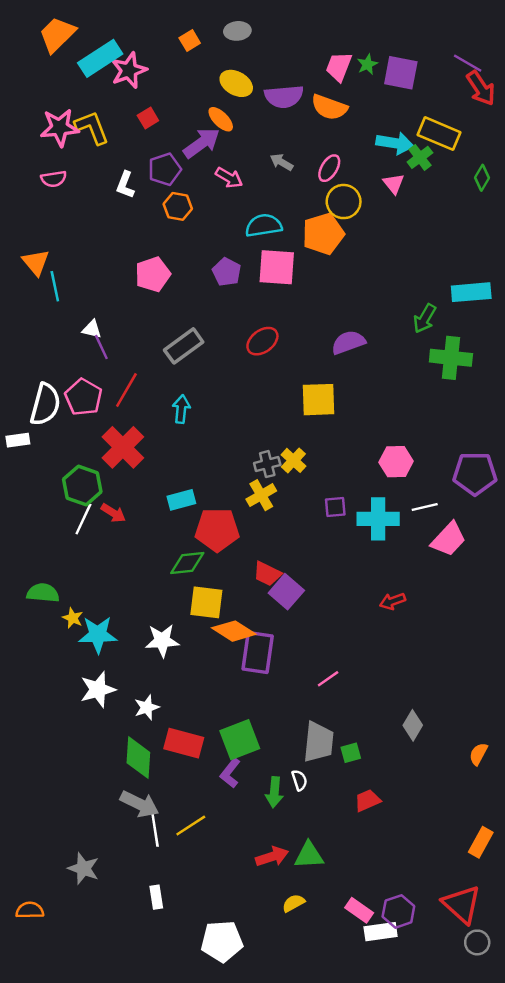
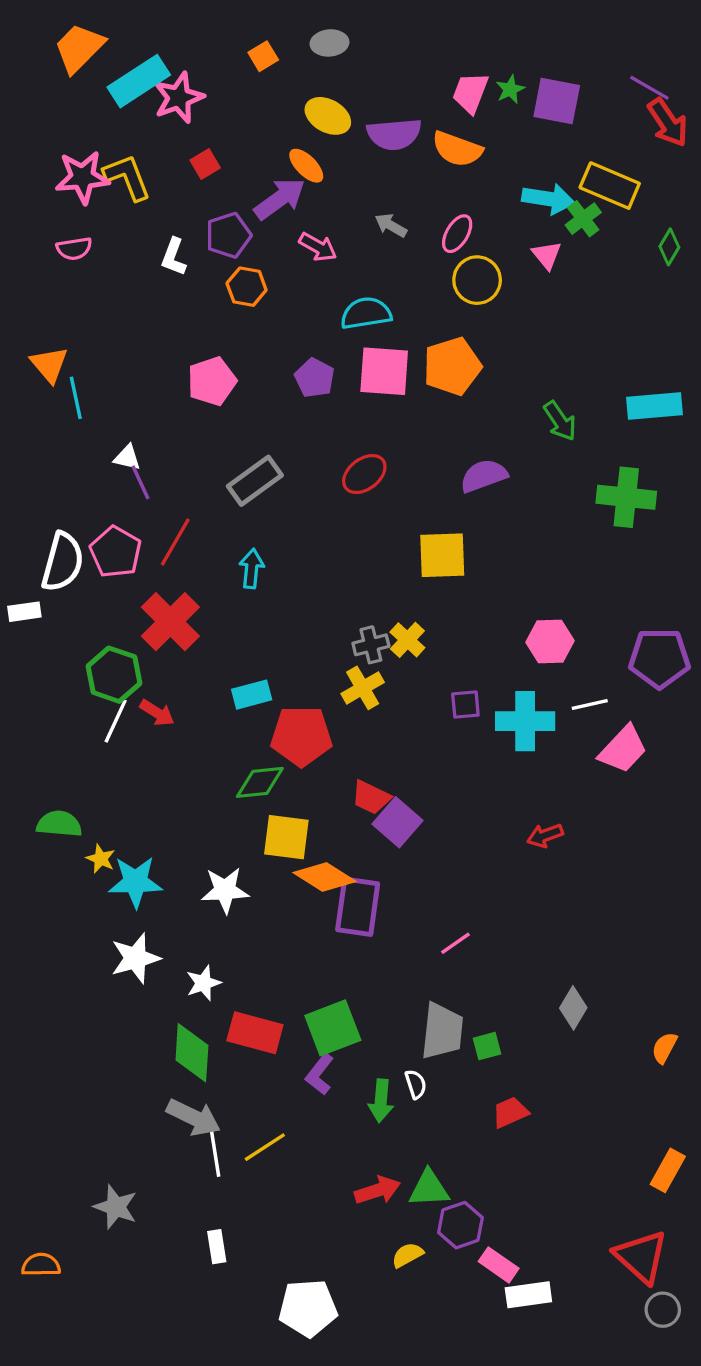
orange pentagon: (323, 234) -> (452, 366), moved
green arrow: (425, 318) -> (560, 421), moved, turned -64
purple hexagon: (398, 911) -> (460, 1225), moved

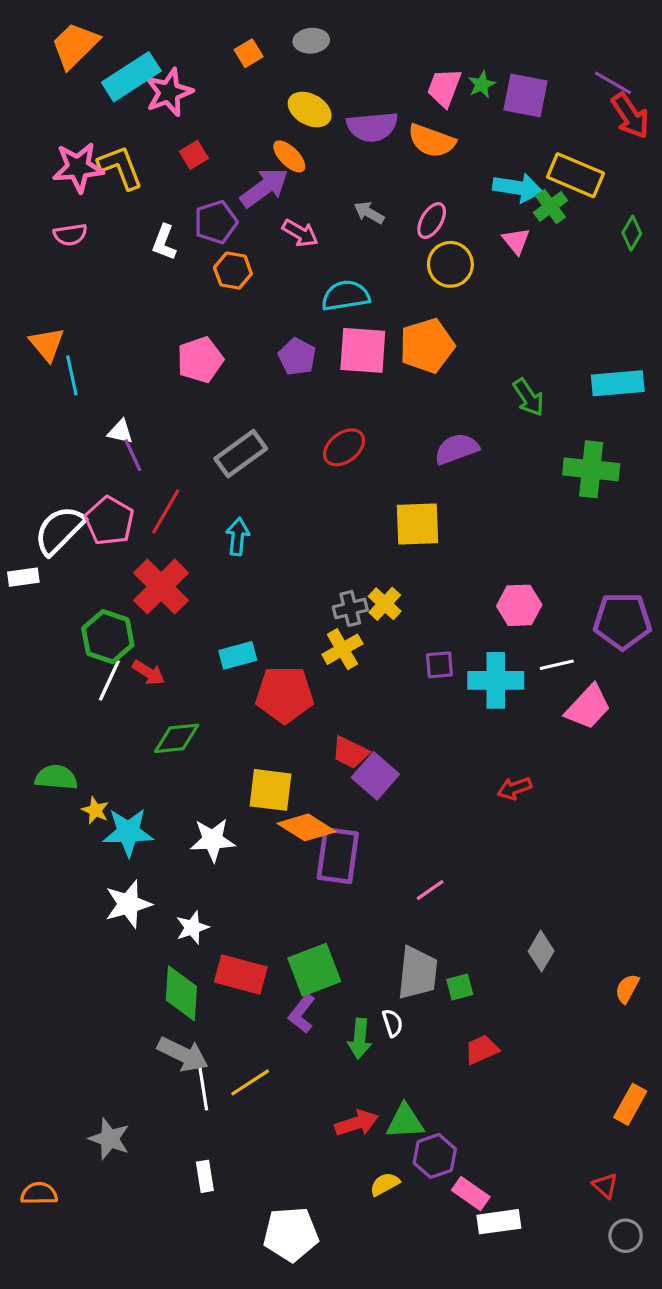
white semicircle: (63, 562) -> (59, 530), turned -150
green diamond: (260, 782) -> (177, 738), moved
red triangle: (641, 1257) -> (605, 1186), size x0.5

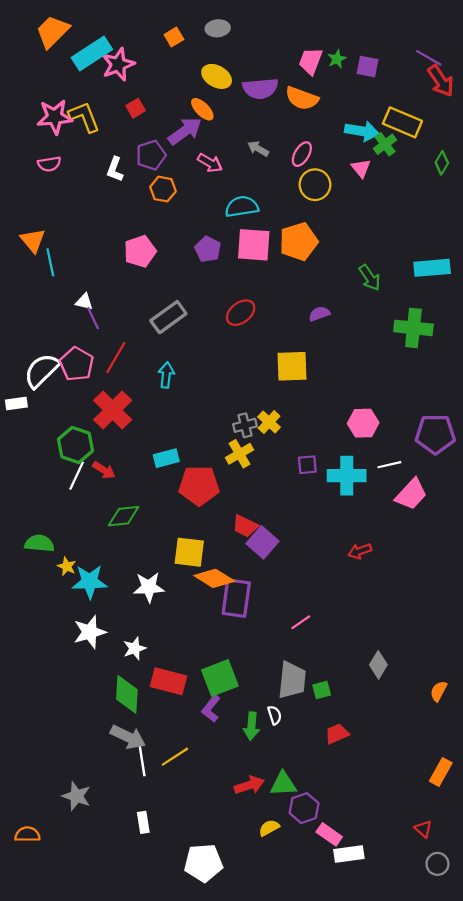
purple square: (525, 95) -> (367, 67), size x0.7
purple semicircle: (457, 449) -> (319, 314), size x0.7

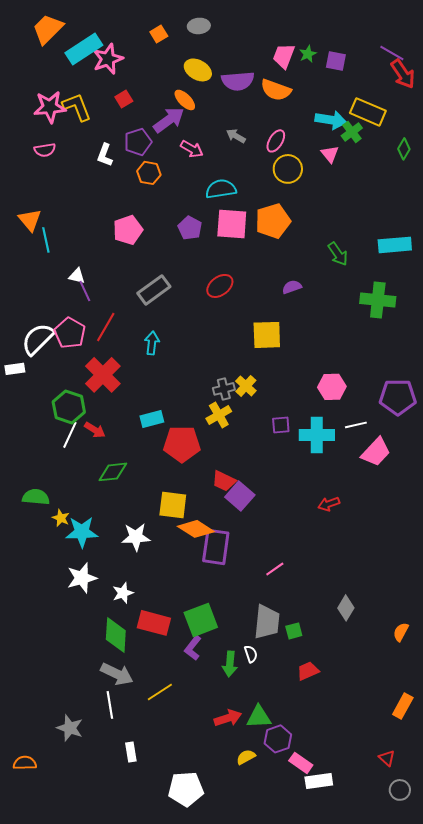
white line: (142, 761) -> (110, 705), moved

